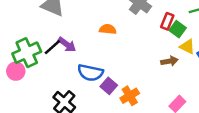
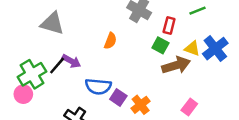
orange semicircle: (108, 29) -> (110, 41), turned 112
green square: (178, 29) -> (160, 45), moved
brown arrow: (169, 61) -> (176, 65), size x1.6

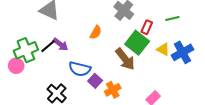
green square: (160, 45) -> (137, 43), size x1.6
brown arrow: (176, 65) -> (125, 59), moved, turned 60

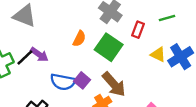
green square: (137, 43) -> (109, 47), moved
brown arrow: (125, 59) -> (114, 84), moved
purple square: (95, 81) -> (82, 80), moved

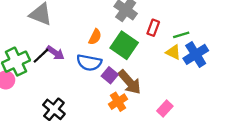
green line: (167, 18) -> (181, 35), moved
purple square: (82, 80) -> (110, 75), moved
blue semicircle: (63, 82) -> (89, 63), moved

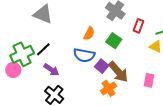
green square: (124, 45) -> (114, 41), size x0.7
purple arrow: (55, 53) -> (51, 70), moved
pink rectangle: (165, 108) -> (149, 80), moved, turned -32

